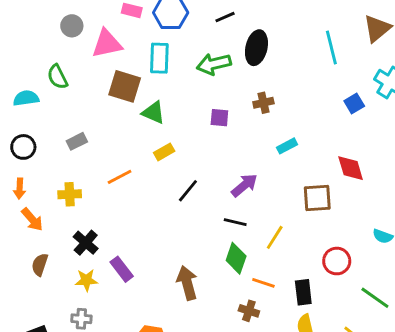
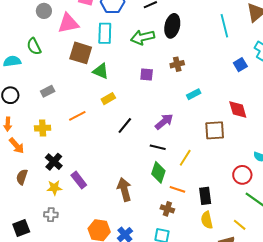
red circle: (337, 261) -> (242, 175), moved

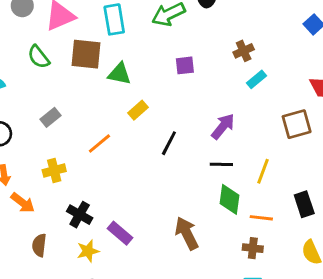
green semicircle: (34, 46) -> (39, 57), moved
brown cross: (177, 64) -> (244, 51), moved
black rectangle: (205, 196) -> (304, 204), moved

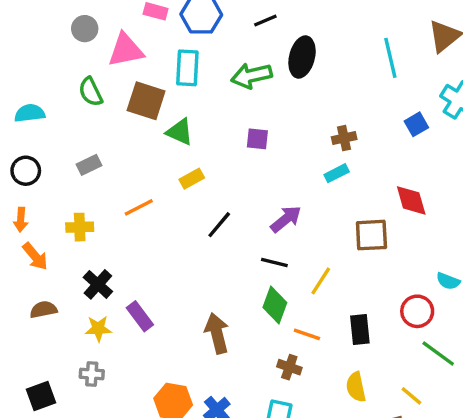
brown cross: (244, 51) -> (344, 138), moved
brown semicircle: (39, 245) -> (43, 310), turned 60

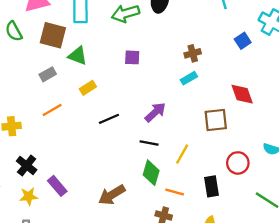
gray rectangle: (89, 165) -> (48, 74), moved
black line: (219, 225) -> (109, 119), turned 30
red circle: (417, 311) -> (238, 163), moved
brown arrow: (217, 333) -> (112, 195), turned -104

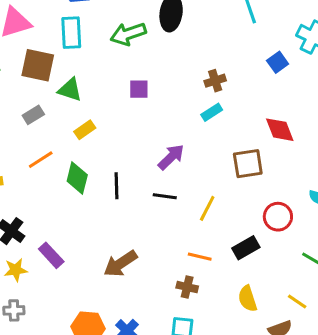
black line: (109, 119) -> (116, 186), moved, turned -66
green diamond: (151, 173) -> (77, 178), moved
black rectangle: (211, 186) -> (246, 248), turned 72

